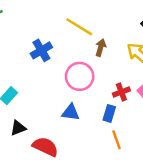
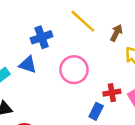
brown arrow: (101, 48) -> (116, 33), moved
blue triangle: (71, 112) -> (28, 65), moved

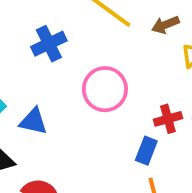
brown arrow: (116, 33) -> (165, 25), turned -133
blue triangle: (28, 65) -> (33, 121), moved

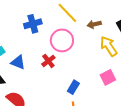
pink circle: (105, 89) -> (62, 40), moved
red cross: (168, 119) -> (48, 61), moved, turned -32

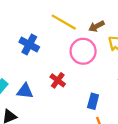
blue cross: (33, 24) -> (29, 45), turned -30
pink circle: (62, 40) -> (83, 51), moved

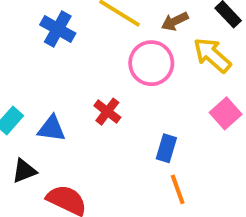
blue cross: (29, 45) -> (58, 29), moved

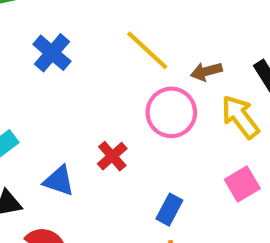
blue cross: (58, 29) -> (52, 53), moved
blue triangle: (51, 129) -> (59, 181), moved

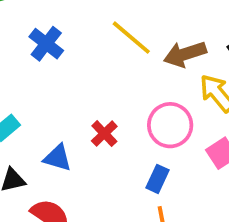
brown arrow: (206, 71) -> (185, 54), size x1.5
pink circle: (171, 112) -> (170, 125), moved

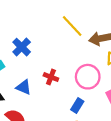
blue cross: (46, 44) -> (22, 47), moved
red cross: (104, 134) -> (51, 77), turned -32

